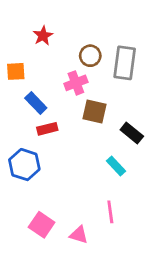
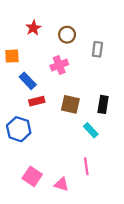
brown circle: (90, 56) -> (67, 35), moved
gray rectangle: (125, 63) -> (97, 49), size x0.6
brown square: (95, 112) -> (70, 104), moved
black rectangle: (132, 133) -> (103, 104), turned 60

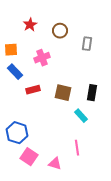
pink cross: (59, 65) -> (42, 58), moved
blue rectangle: (28, 81) -> (15, 72), moved
blue hexagon: (19, 129) -> (17, 133), moved

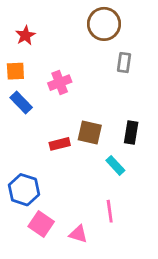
red star: (30, 25) -> (25, 35), moved
brown circle: (60, 31) -> (104, 24), moved, size x1.5
red rectangle: (33, 90) -> (60, 144), moved

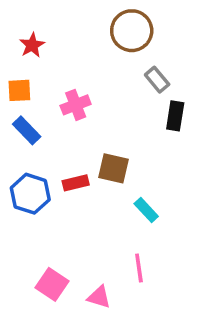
gray rectangle: (124, 63) -> (157, 80), turned -48
black rectangle: (131, 133) -> (175, 116), moved
blue hexagon: (24, 190) -> (30, 194), moved

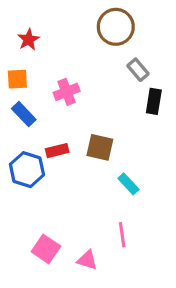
red rectangle: (76, 183) -> (57, 151), moved

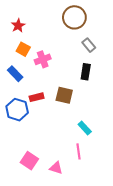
orange square: (17, 79) -> (23, 49), moved, turned 32
black rectangle: (154, 101) -> (86, 72), moved
cyan rectangle: (128, 184) -> (85, 128), moved

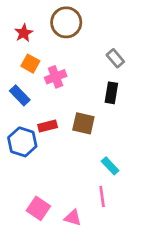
brown circle: (74, 17) -> (66, 22), moved

